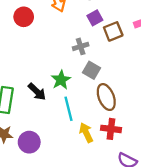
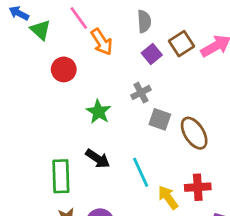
brown square: (113, 31) -> (182, 44), moved
green star: (61, 80) -> (98, 112), moved
brown ellipse: (106, 97) -> (194, 133), moved

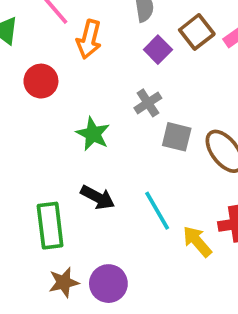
orange arrow: (102, 42) -> (89, 39), turned 52

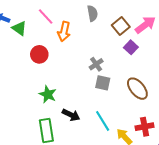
purple square: (158, 50) -> (131, 47), moved
green star: (93, 134) -> (48, 94), moved
gray square: (177, 137) -> (103, 83), moved

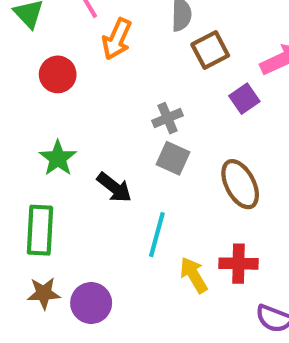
brown square: (121, 26) -> (210, 50), moved
black arrow: (71, 115) -> (114, 187), moved
cyan line: (103, 121) -> (157, 235), turned 35

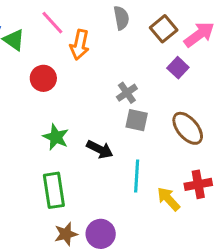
brown square: (210, 50) -> (164, 29), moved

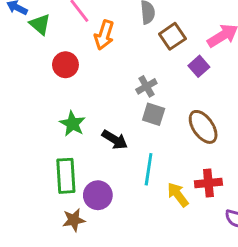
brown square: (164, 29) -> (172, 36), moved
purple circle: (101, 234) -> (98, 195), moved

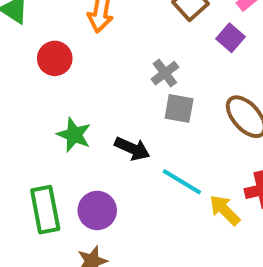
cyan line: (149, 169) -> (182, 182), turned -60
green rectangle: (66, 176) -> (45, 210), moved
purple circle: (98, 195) -> (97, 210), moved

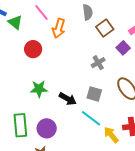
gray cross: (165, 73) -> (98, 63), moved
gray square: (179, 108) -> (94, 94), moved
green star: (74, 135) -> (39, 89), turned -30

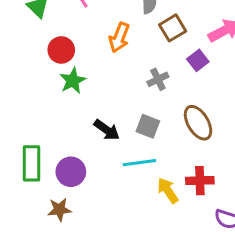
orange arrow: (59, 28) -> (119, 38), moved
green star: (39, 89) -> (73, 81), moved, turned -30
cyan line: (91, 118) -> (139, 163), turned -50

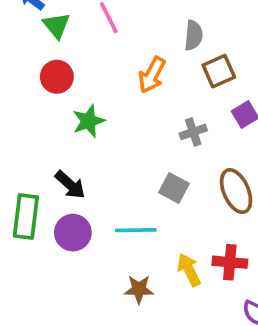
red circle: (61, 50) -> (57, 77), moved
black arrow: (107, 130) -> (70, 185), moved
cyan line: (139, 163) -> (136, 230), moved
brown star: (59, 210) -> (139, 289), moved

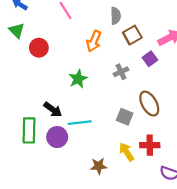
green triangle: (56, 26) -> (17, 30), moved
green star: (89, 121) -> (78, 79), moved
gray square: (174, 188) -> (125, 117), moved
cyan line: (136, 230) -> (80, 123), moved

